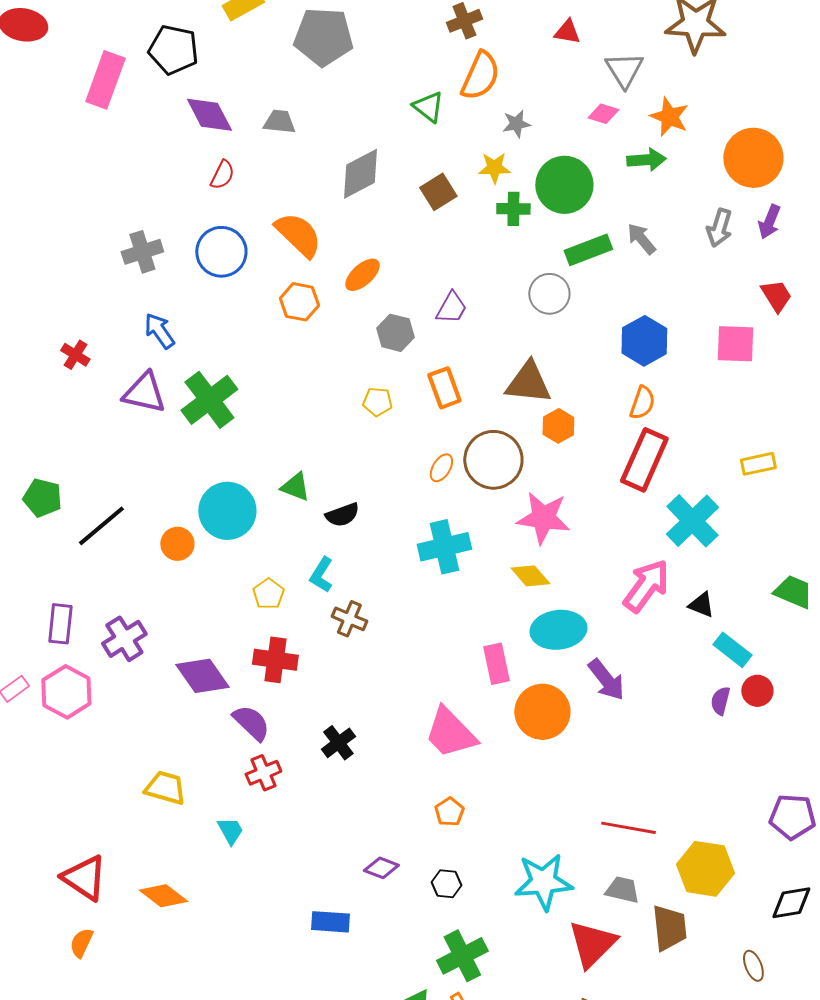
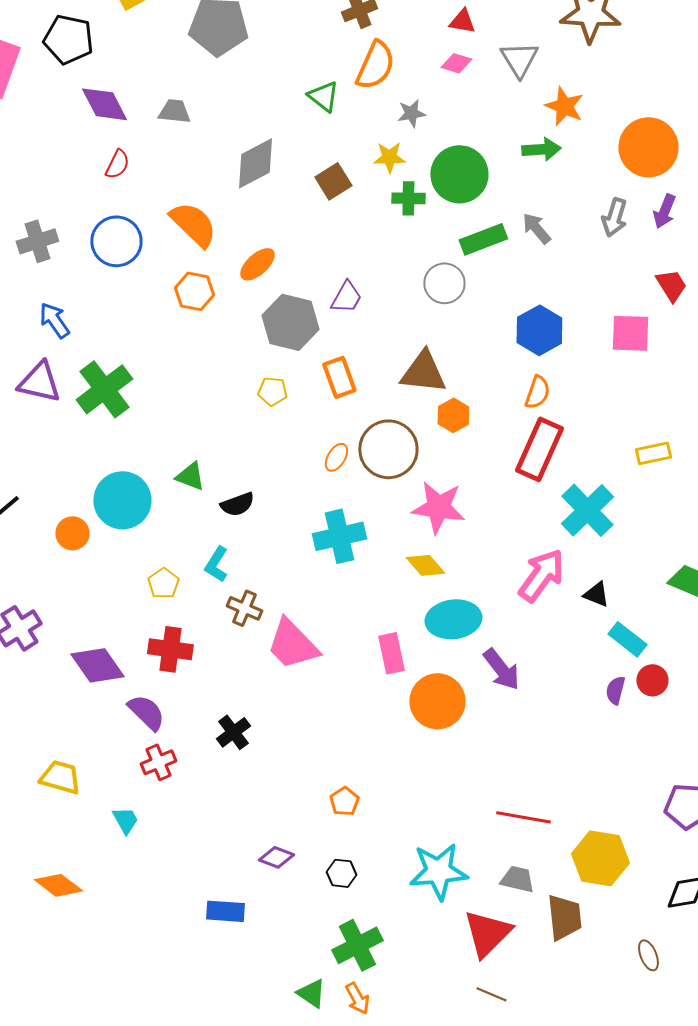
pink diamond: (603, 114) -> (456, 63), moved
gray hexagon: (395, 333) -> (290, 322), size x1.5
pink trapezoid: (450, 733) -> (292, 644), moved

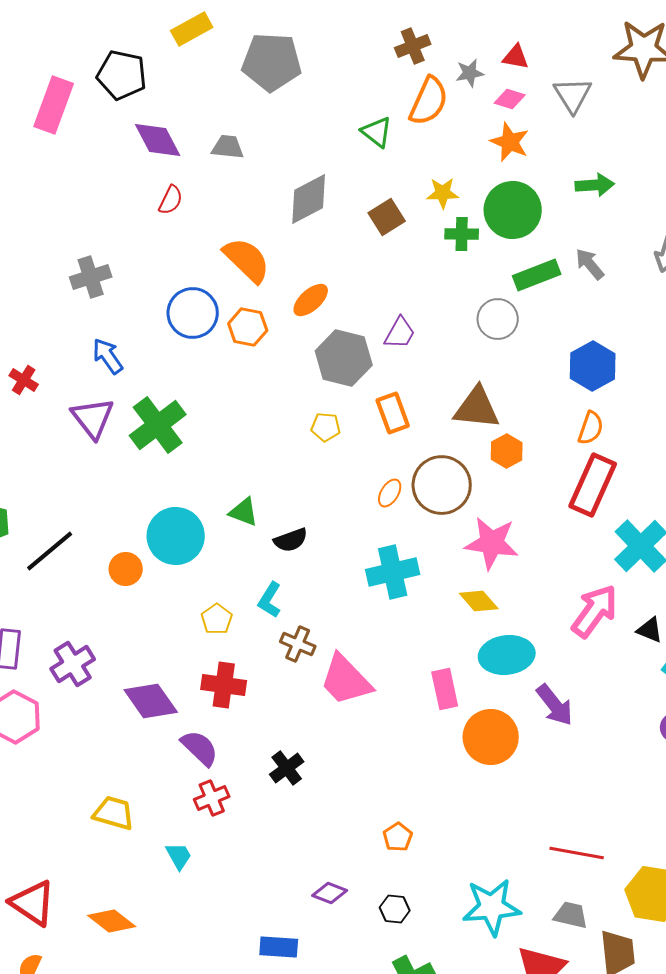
orange star: (564, 106) -> (510, 142), moved
gray star: (411, 113) -> (470, 73), moved
blue circle: (116, 241) -> (193, 313), moved
purple triangle: (39, 382) -> (93, 418), turned 39

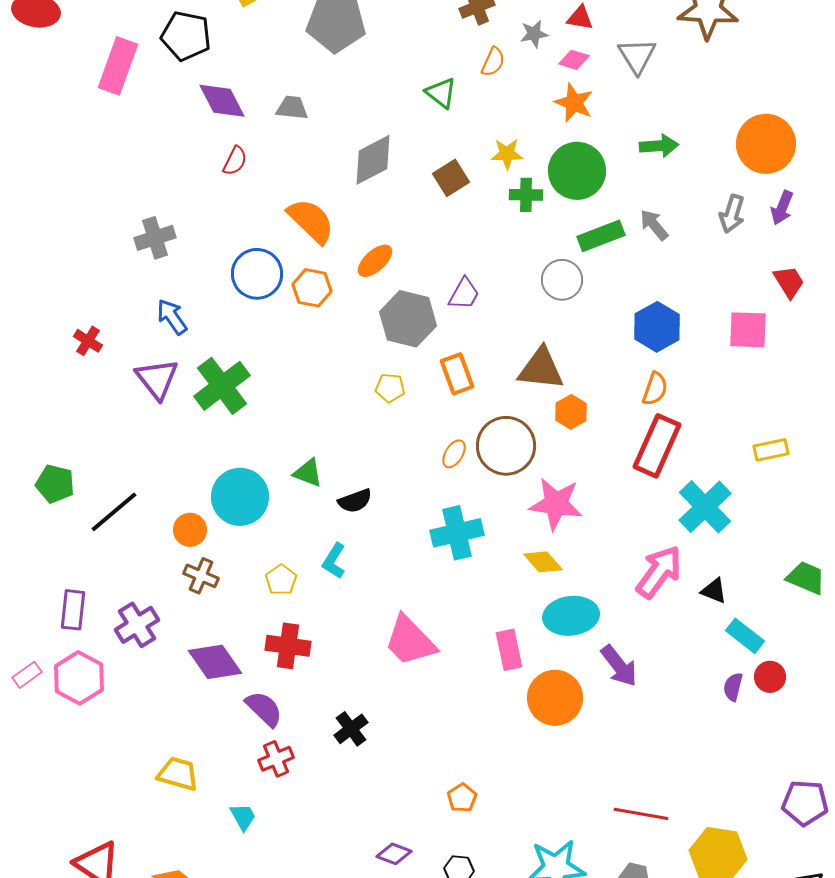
orange semicircle: (429, 101) -> (493, 62), size x0.6
brown cross: (298, 644) -> (201, 576), moved

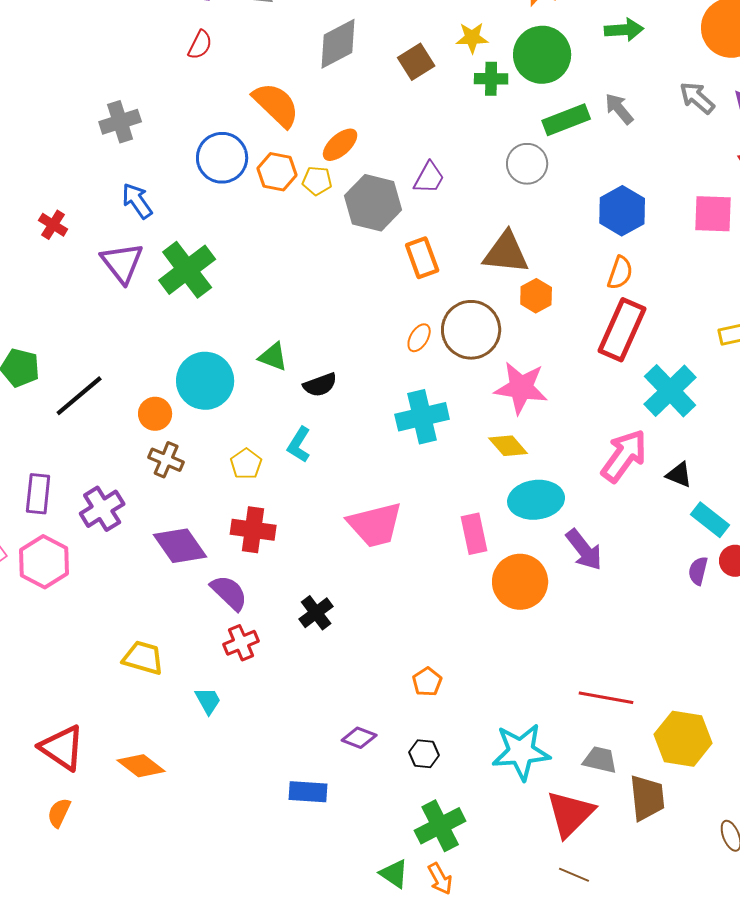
gray arrow: (732, 214) -> (697, 98), turned 114
yellow pentagon: (390, 388) -> (317, 181), moved
pink trapezoid: (410, 641) -> (375, 525), turned -60

